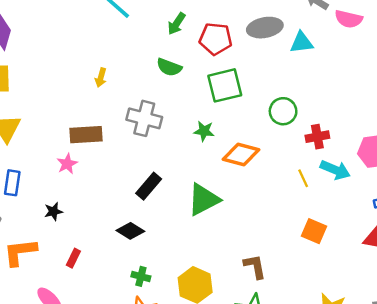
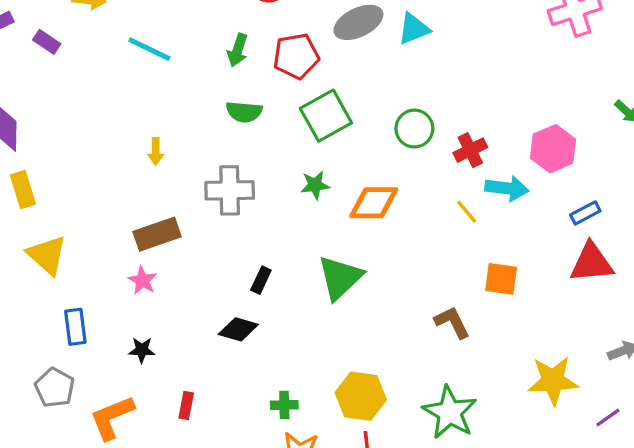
black rectangle: (149, 186) -> (261, 280), size x0.7
black star: (53, 211) -> (142, 350), turned 30
black diamond: (130, 231) -> (238, 329), moved
brown L-shape: (255, 266) -> (452, 322), moved

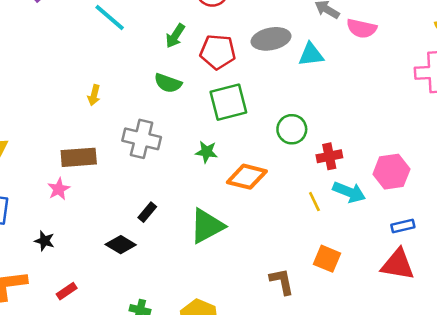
red rectangle: (186, 406) -> (67, 291), turned 30

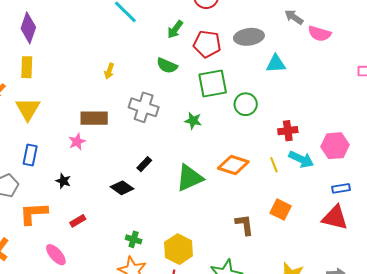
cyan triangle: (311, 55) -> (276, 64), moved
green circle: (292, 129) -> (246, 104), moved
orange diamond: (247, 177) -> (233, 165), moved

